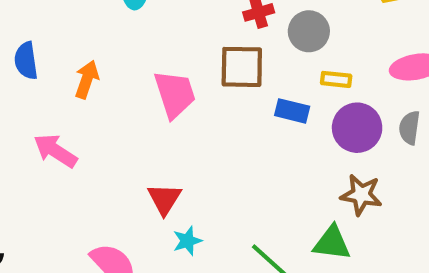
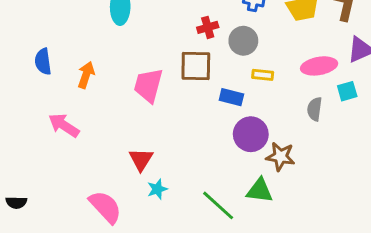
pink trapezoid: (175, 94) -> (148, 85), turned -147
purple circle: (357, 128) -> (251, 134), moved

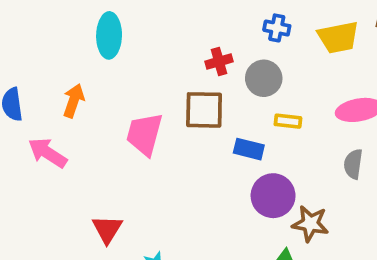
orange arrow: (86, 75) -> (74, 101), moved
pink arrow: (64, 125) -> (48, 153), moved
red triangle: (141, 159) -> (107, 229), moved

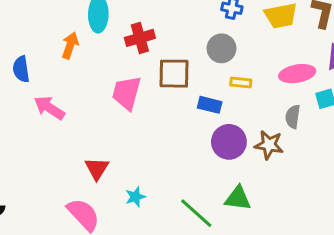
red cross: (219, 61) -> (140, 38), moved, size x1.4
orange arrow: (74, 101) -> (70, 45), moved
brown star: (310, 224) -> (269, 145), moved

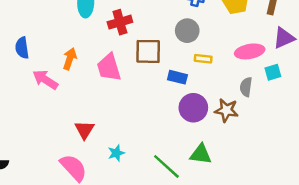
orange arrow: (70, 45) -> (70, 59), moved
pink trapezoid: (126, 93) -> (109, 67), turned -32

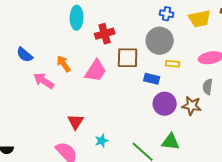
gray circle: (187, 31) -> (160, 41), size x1.4
blue semicircle: (22, 48) -> (25, 55), turned -42
orange arrow: (70, 59) -> (64, 64), turned -54
pink trapezoid: (109, 67) -> (96, 71), turned -130

